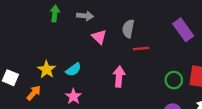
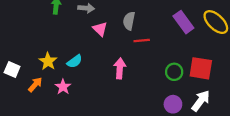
pink star: (73, 96) -> (63, 87), moved

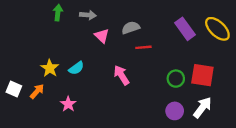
gray semicircle: (129, 21) -> (131, 28), turned 60
pink arrow: (120, 68) -> (121, 75), turned -36
white square: (12, 69) -> (14, 89), moved
pink star: (63, 87) -> (68, 104), moved

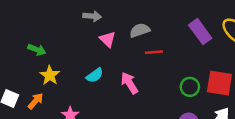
green arrow: (58, 13) -> (37, 50), moved, turned 105
cyan semicircle: (76, 68) -> (95, 75), moved

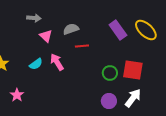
pink arrow: (129, 83) -> (57, 62), moved

